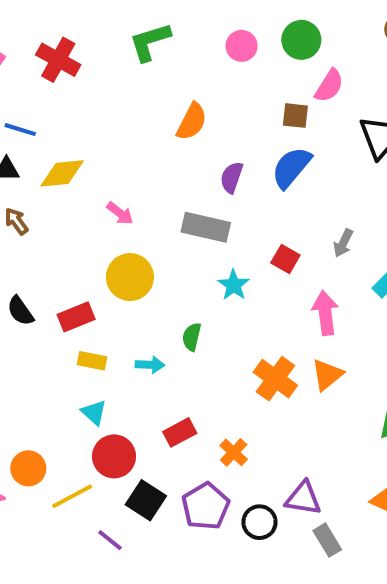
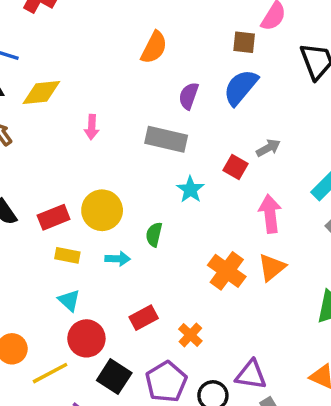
pink arrow: (120, 213) -> (92, 127), turned 55
gray arrow: (343, 243) -> (268, 148), moved, turned -145
yellow circle: (130, 277) -> (102, 210), moved

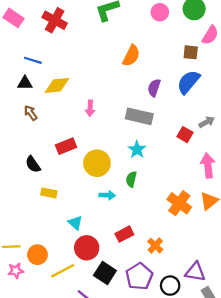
cyan star: (190, 189) -> (137, 149), moved
red rectangle: (54, 217) -> (66, 146), moved
yellow rectangle: (67, 255) -> (49, 193), moved

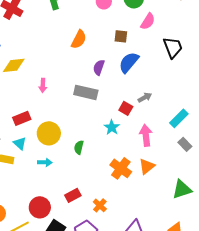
brown square: (191, 52) -> (121, 36), moved
cyan star: (137, 149) -> (112, 127), moved
cyan arrow: (107, 195) -> (45, 162), moved
cyan triangle: (75, 223) -> (20, 143), moved

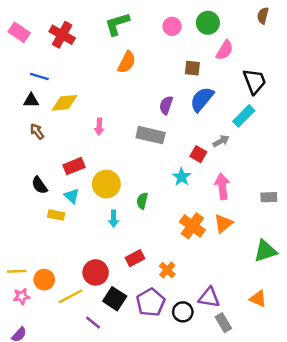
orange semicircle: (79, 39) -> (127, 62), moved
cyan rectangle: (179, 118) -> (244, 116), moved
gray rectangle: (185, 144) -> (269, 197), turned -48
cyan arrow: (45, 162) -> (114, 219), moved, turned 88

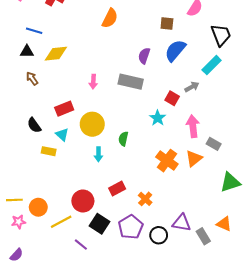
pink arrow: (99, 127) -> (93, 82), moved
gray rectangle: (269, 197) -> (214, 144), moved, turned 32
gray rectangle: (223, 323) -> (203, 236), moved

